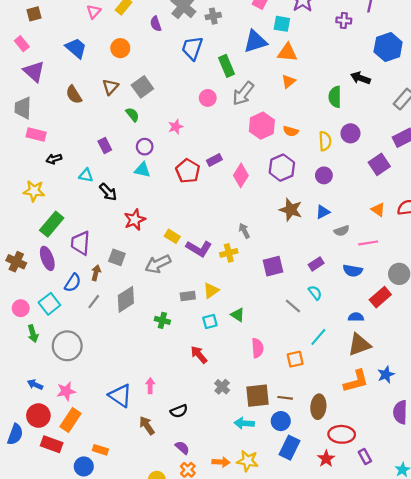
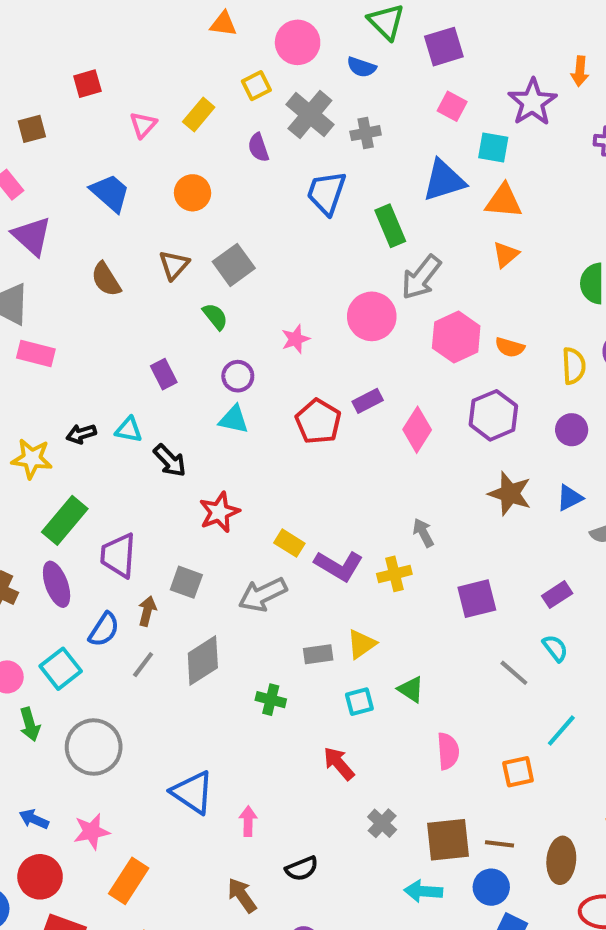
pink circle: (208, 98) -> (372, 316), moved, size x1.5
black arrow: (54, 159) -> (81, 434), moved
blue triangle: (120, 396) -> (193, 792), moved
orange rectangle: (70, 420) -> (129, 881), moved

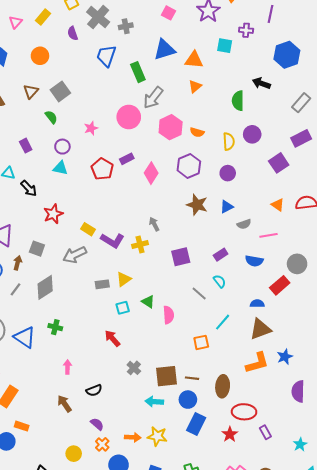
cyan square: (493, 147) -> (225, 46), moved
green cross: (271, 700) -> (55, 327), moved
pink semicircle: (448, 751) -> (169, 315), moved
blue triangle: (193, 792) -> (25, 337), moved

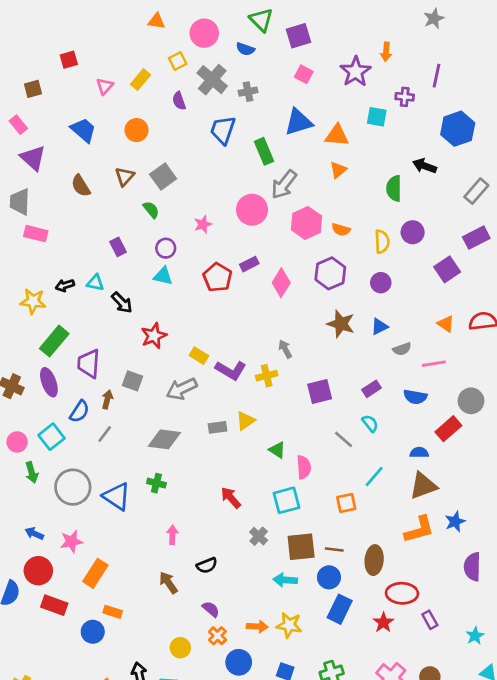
gray diamond: (45, 287) -> (164, 439), moved, turned 40
cyan square: (123, 308) -> (287, 500), moved, size x1.5

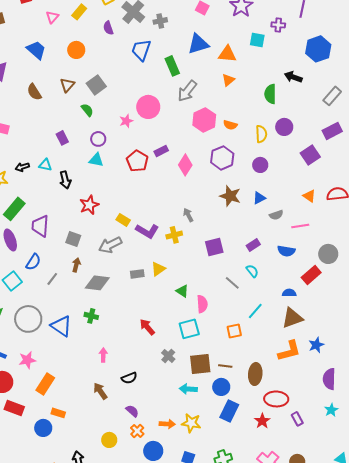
pink circle: (252, 210) -> (148, 107), moved
black arrow: (122, 303) -> (65, 180), turned 30
brown arrow: (107, 399) -> (76, 265), moved
cyan star: (475, 636) -> (331, 410), moved

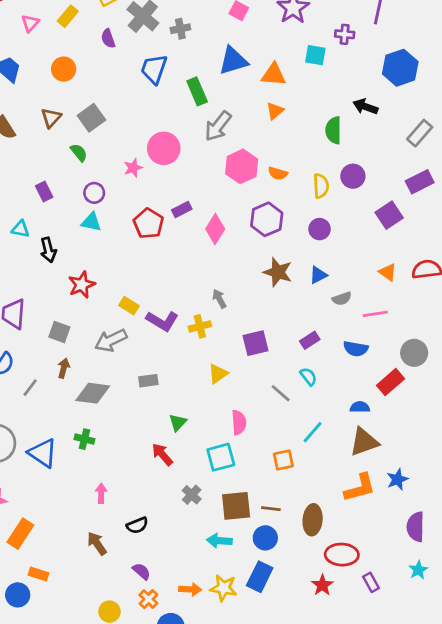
yellow triangle: (158, 269) -> (218, 374), moved
green triangle: (182, 291) -> (178, 422), moved, turned 40
blue rectangle: (229, 411) -> (260, 577), moved

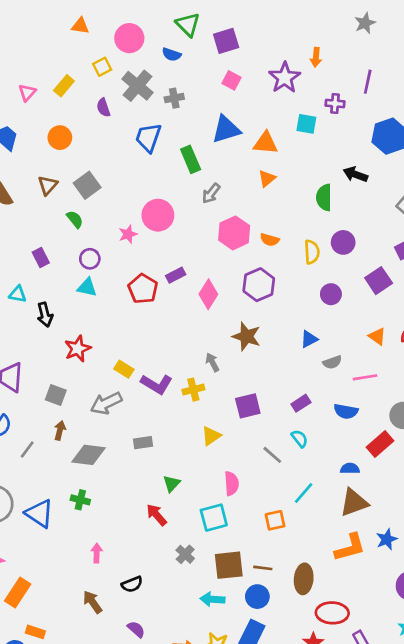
gray arrow: (218, 126) -> (211, 193), size x0.7
purple circle: (320, 229) -> (331, 294), moved
brown star: (278, 272) -> (246, 336), moved

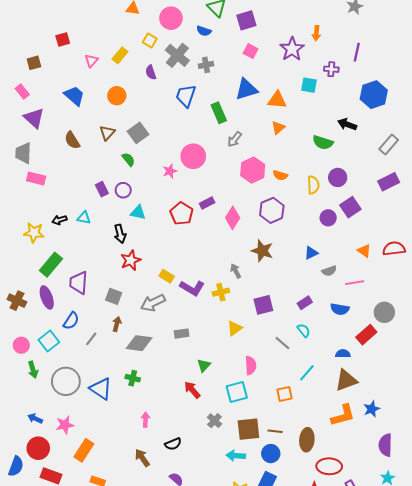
yellow square: (102, 67) -> (150, 40), turned -32
green semicircle: (324, 197) -> (323, 142), turned -72
purple circle: (90, 259) -> (123, 190), moved
purple square: (379, 281) -> (350, 207), moved
black arrow: (45, 315) -> (120, 234), moved

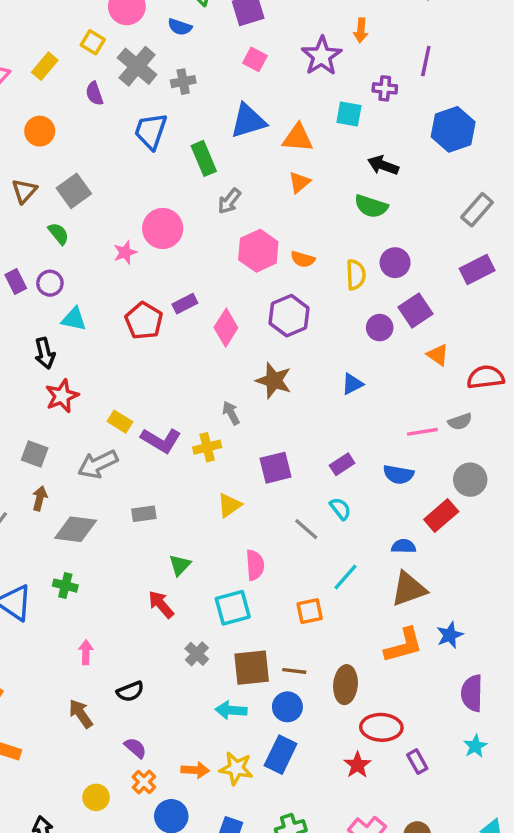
black arrow: (347, 124) -> (383, 165), moved
orange triangle: (364, 251) -> (438, 355), moved
gray semicircle: (329, 271) -> (460, 422), moved

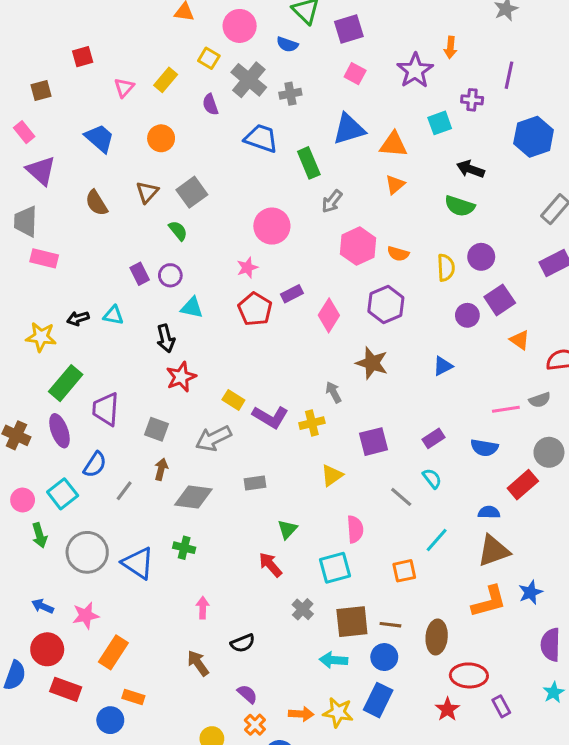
cyan square: (349, 114) -> (440, 123), turned -30
blue trapezoid: (151, 131) -> (261, 138), turned 90
pink star: (125, 252) -> (247, 268), moved

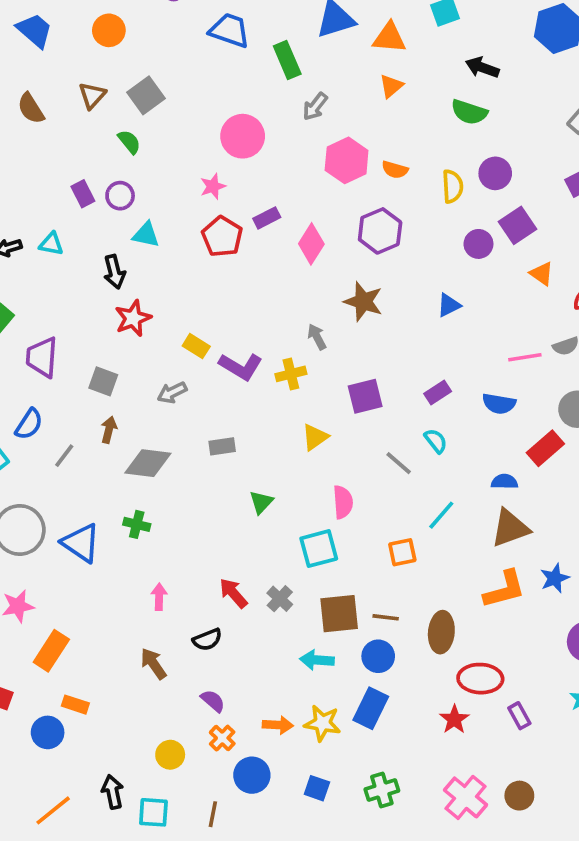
gray arrow: (213, 438) -> (172, 393), size x0.7
red arrow: (270, 565) -> (233, 593), moved

